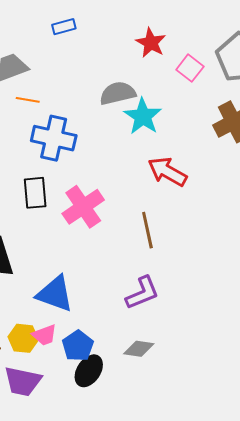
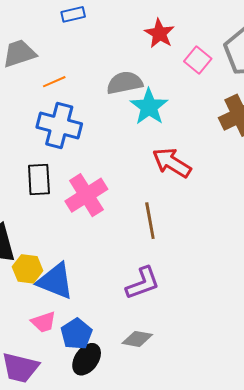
orange line: (28, 100) -> (54, 82), moved, turned -35
yellow hexagon: (23, 338) -> (28, 269), moved

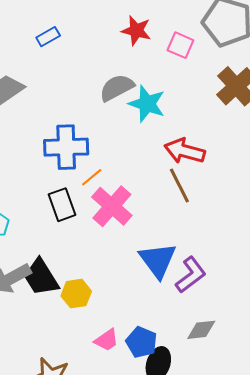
orange line: (54, 82) -> (92, 177), moved
brown line: (150, 221) -> (179, 185), moved
blue triangle: (55, 281) -> (158, 260), moved, turned 48

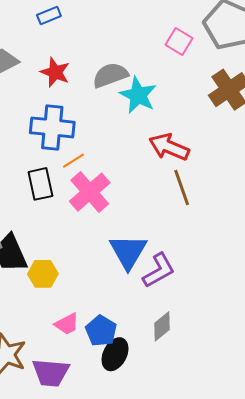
red star: (136, 31) -> (55, 72), moved
brown line: (179, 185) -> (182, 188), moved
gray diamond: (201, 330) -> (162, 326), turned -40

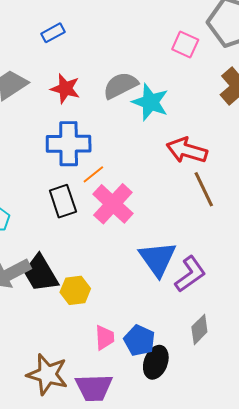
pink trapezoid: (67, 324) -> (105, 338), turned -60

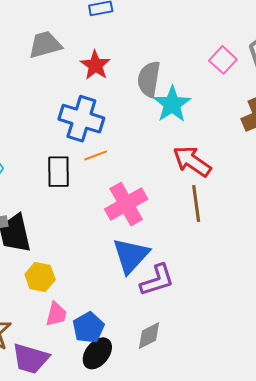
gray semicircle: (120, 85) -> (149, 79), turned -72
pink cross: (113, 204) -> (126, 204), moved
yellow hexagon: (75, 290) -> (40, 277), moved

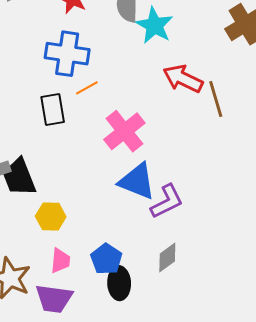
brown line: (196, 203) -> (216, 99), moved
blue triangle: (131, 256) -> (137, 181), turned -42
pink trapezoid: (56, 314) -> (60, 261), moved
black ellipse: (97, 353) -> (119, 283), turned -32

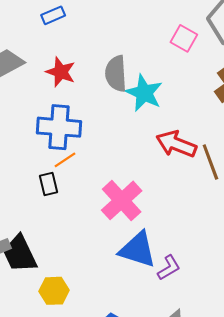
orange line: (87, 88) -> (65, 160), moved
black rectangle: (53, 110) -> (48, 184), size x0.7
purple L-shape: (167, 202) -> (169, 268), size x0.7

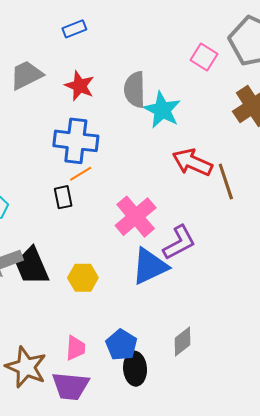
blue triangle: (138, 250) -> (150, 266), turned -45
purple L-shape: (169, 268) -> (179, 243), moved, size x1.4
yellow hexagon: (54, 291) -> (83, 278), moved

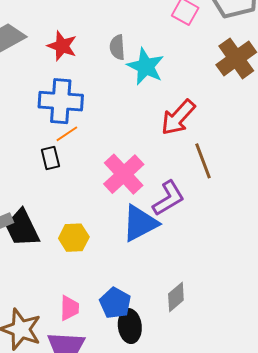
gray semicircle: (135, 90) -> (117, 47), size x0.7
red arrow: (192, 162) -> (178, 117), turned -69
brown line: (226, 182) -> (203, 161), moved

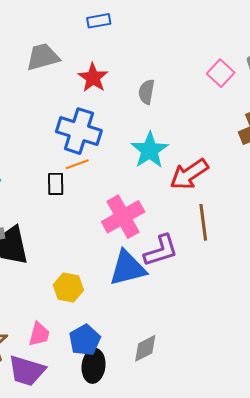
cyan star: (146, 66) -> (150, 150), moved
yellow hexagon: (74, 238) -> (68, 288), moved

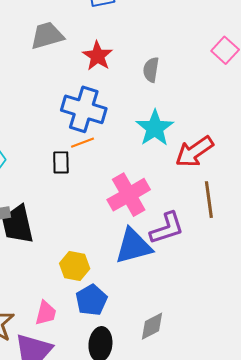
blue pentagon: (85, 340) -> (91, 300), moved

